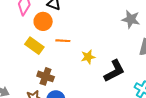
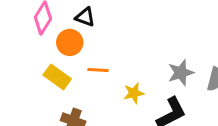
gray star: (131, 19) -> (181, 73), moved, turned -30

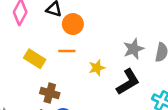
orange circle: (70, 42) -> (73, 24), moved

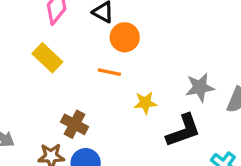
yellow rectangle: (35, 59) -> (47, 58), moved

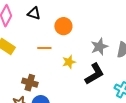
orange circle: (125, 37) -> (63, 26), moved

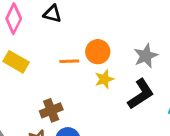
orange circle: (63, 26) -> (98, 52), moved
brown cross: (30, 83) -> (51, 110), turned -35

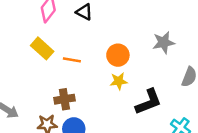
gray star: (146, 56) -> (164, 43), moved
orange line: (69, 61) -> (72, 60), moved

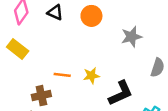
orange circle: (118, 55) -> (91, 16), moved
orange line: (72, 60) -> (62, 75), moved

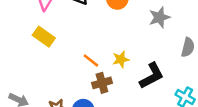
orange line: (62, 75) -> (91, 60), turned 35
brown cross: (41, 96) -> (102, 83), moved

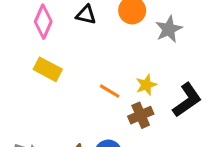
gray star: (159, 17) -> (169, 29), moved
brown cross: (102, 83) -> (141, 115), moved

